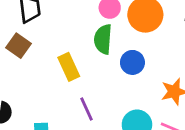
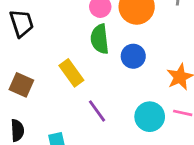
brown square: (19, 46) -> (21, 85), moved

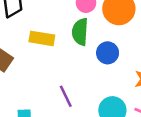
yellow rectangle: (71, 73) -> (42, 38), moved, turned -55

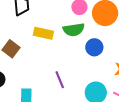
green semicircle: (80, 32) -> (74, 30), turned -105

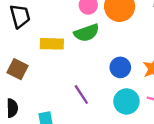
blue circle: (94, 47) -> (120, 67), moved

